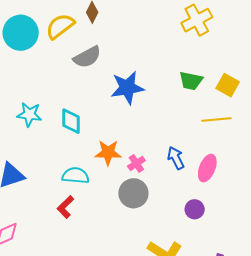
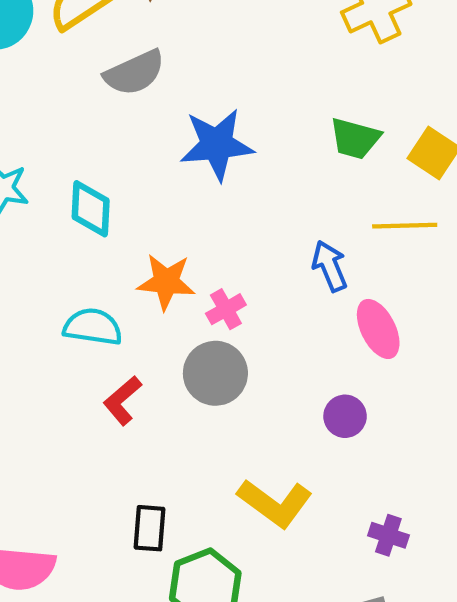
blue arrow: (176, 158) -> (330, 266), moved
pink ellipse: (207, 168) -> (378, 329), turned -52
red L-shape: (65, 207) -> (122, 400), moved

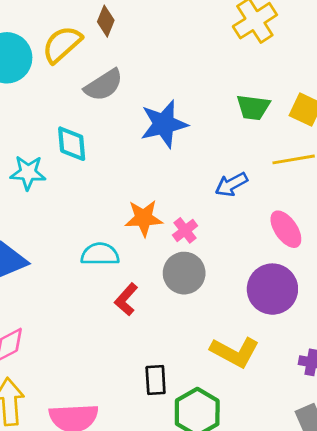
cyan diamond: (91, 209) -> (72, 144), moved
blue arrow: (330, 266) -> (231, 184), moved, turned -88
purple circle: (345, 416) -> (272, 289), size x1.8

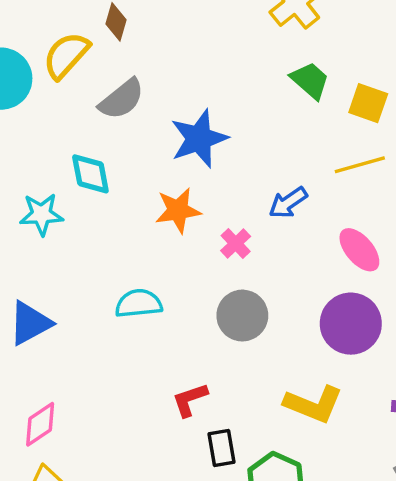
green trapezoid: (253, 107) -> (310, 80), moved, turned -140
orange star: (144, 218) -> (178, 210), moved
pink cross: (185, 230) -> (236, 244), moved
red L-shape: (126, 299) -> (190, 400), moved, turned 36

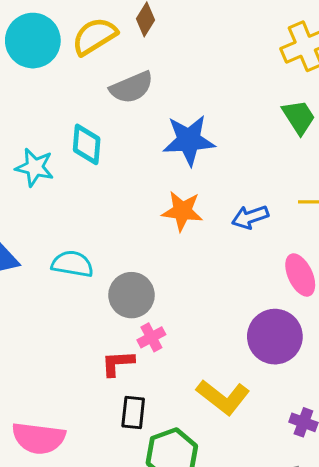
orange star: (178, 210) -> (182, 211), moved
pink cross: (236, 244) -> (151, 337), moved
cyan semicircle: (139, 303) -> (72, 264), moved
gray circle: (242, 316) -> (132, 295), moved

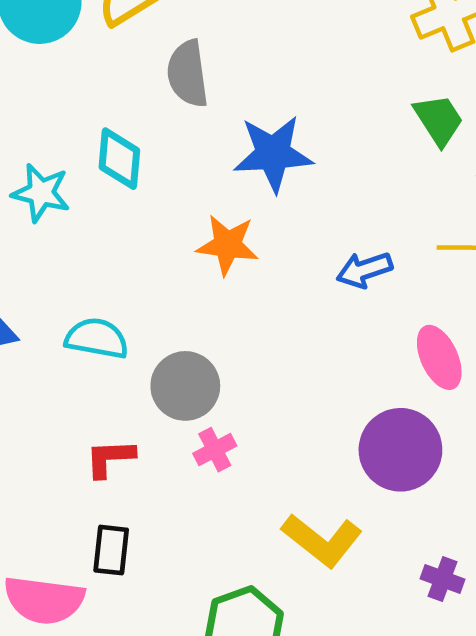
gray semicircle: (132, 87) -> (188, 74), turned 105
orange star: (182, 211) -> (227, 245), moved
red L-shape: (118, 363) -> (110, 458), moved
black rectangle: (133, 413) -> (111, 550), moved

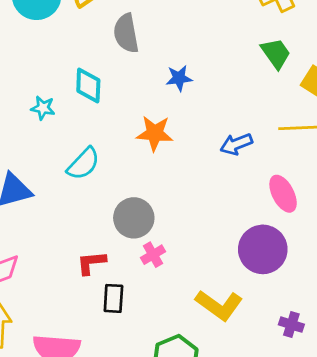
blue star: (273, 154) -> (179, 78), size x0.6
cyan star: (41, 193) -> (43, 108), size x0.7
cyan semicircle: (97, 338) -> (83, 164), moved, turned 126
black rectangle: (111, 550) -> (113, 298), moved

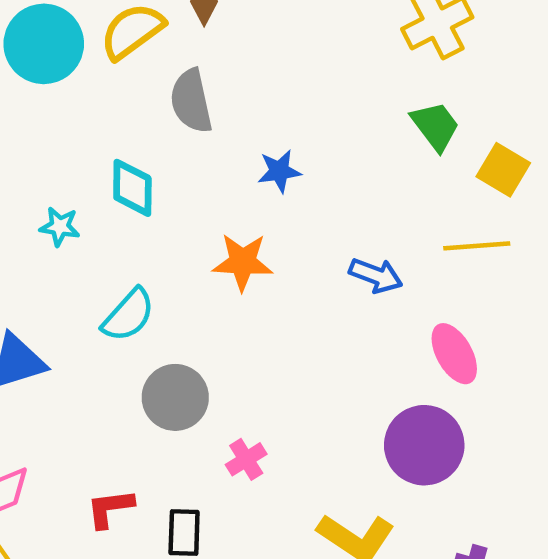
blue arrow: (236, 144) -> (376, 275), turned -136
gray circle: (134, 218) -> (175, 397), moved
red L-shape: (91, 263) -> (110, 508), moved

